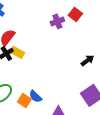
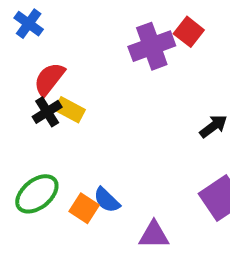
purple cross: (57, 21) -> (152, 46), size x1.5

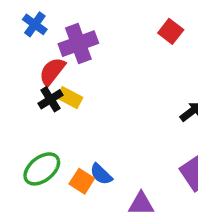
purple cross: (152, 46) -> (78, 44), moved

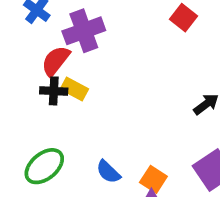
black cross: (51, 99) -> (54, 91), turned 35
orange square: (82, 181) -> (153, 179), moved

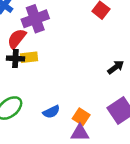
yellow rectangle: (74, 89) -> (29, 57), turned -35
blue semicircle: (108, 172) -> (51, 112), turned -70

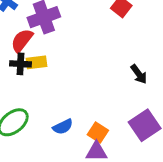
black arrow: (116, 67) -> (139, 74), turned 91

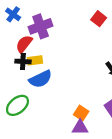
blue semicircle: (63, 127) -> (41, 79), moved, size x1.5

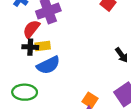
green ellipse: (17, 105) -> (25, 92), turned 40

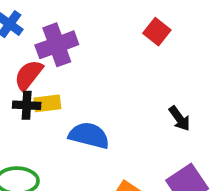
blue semicircle: (48, 65) -> (89, 135), moved, turned -140

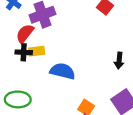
black arrow: (180, 118) -> (119, 61), turned 42

